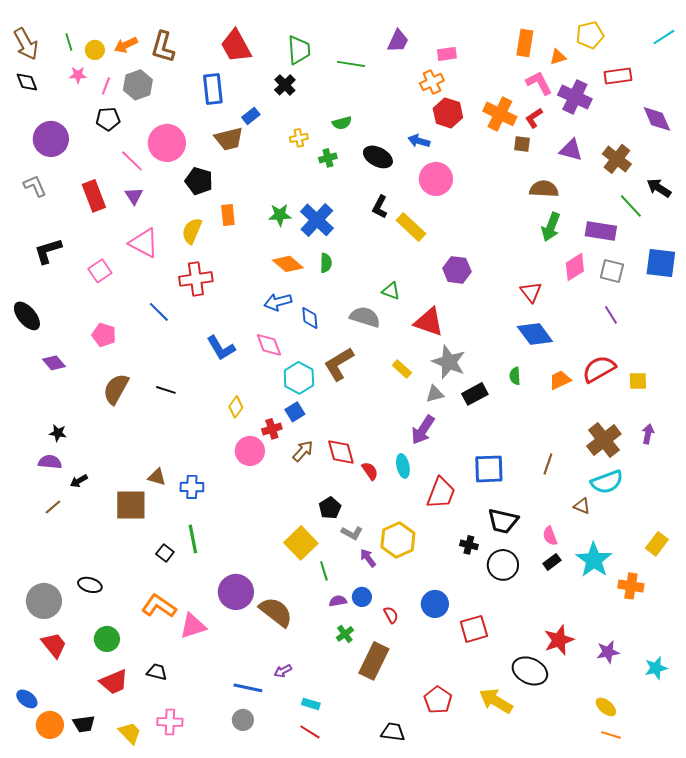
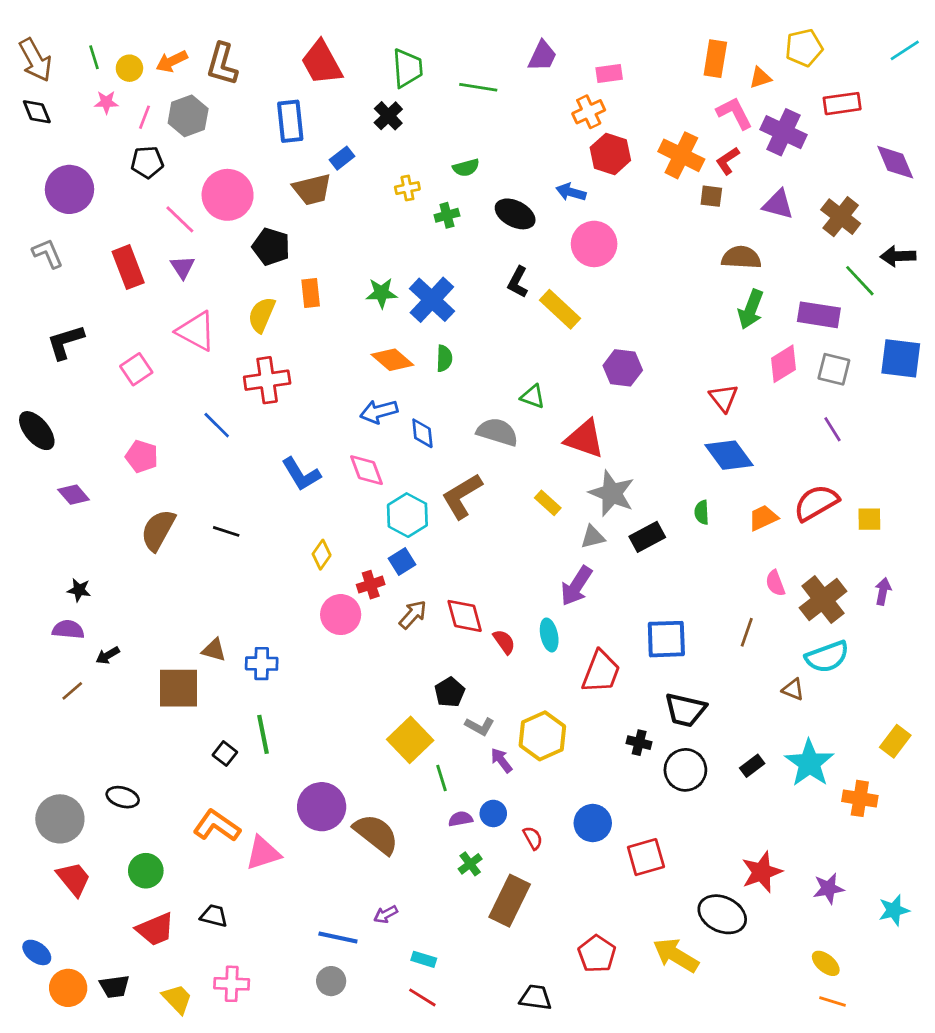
black arrow: (659, 188) -> (898, 256), turned -35
pink semicircle: (550, 536) -> (775, 583), moved

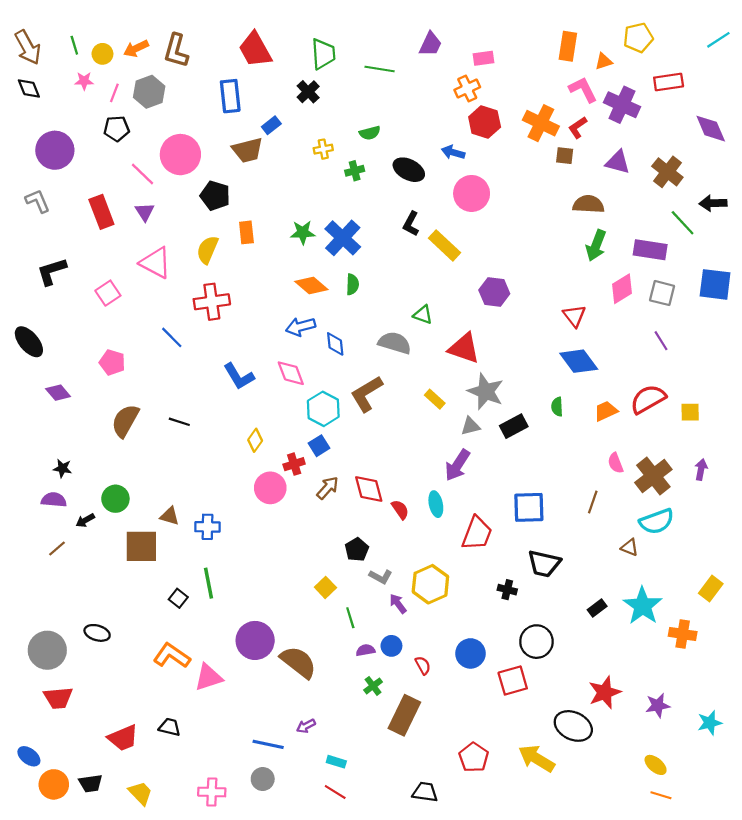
yellow square: (410, 740) -> (325, 587), size x0.6
black circle: (685, 770) -> (536, 642), moved
green circle: (146, 871) -> (115, 499), moved
red trapezoid: (74, 879) -> (58, 698), turned 124
pink cross: (232, 984) -> (212, 792), moved

